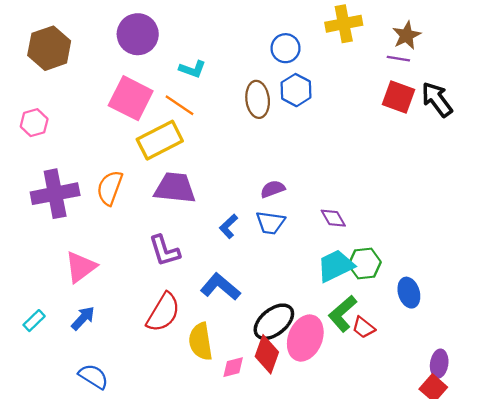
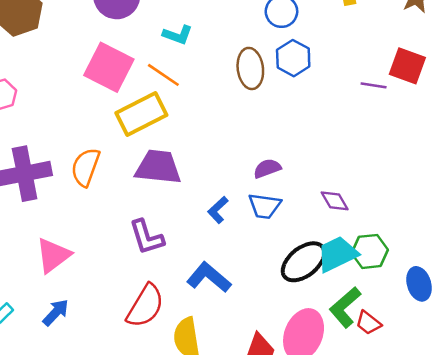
purple line: (398, 59) -> (374, 85), moved
black ellipse: (274, 322) -> (304, 262), moved

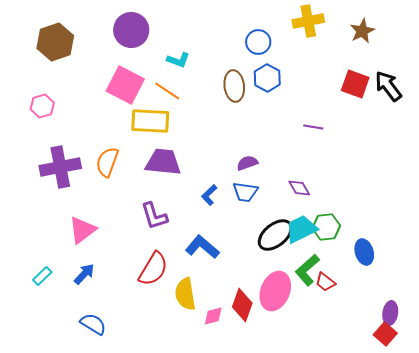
purple line: (374, 85) -> (313, 127), moved
yellow rectangle: (141, 114) -> (150, 121), turned 30

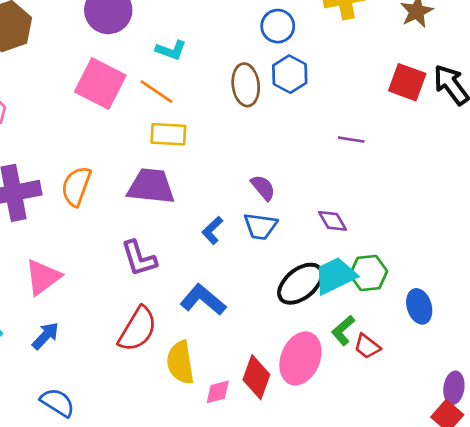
yellow rectangle: (150, 121) -> (168, 134), moved, size x0.7
purple semicircle: (247, 163) -> (263, 188), turned 70
green L-shape: (307, 270) -> (343, 330), size x0.7

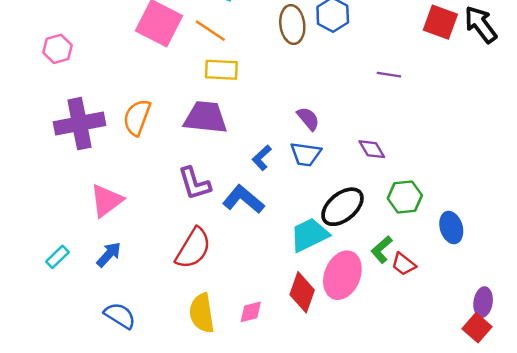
cyan trapezoid: (335, 276) -> (309, 235), moved
blue L-shape: (203, 300) -> (243, 199), moved
yellow semicircle: (180, 362) -> (202, 313), moved
pink diamond: (218, 392) -> (251, 312), moved

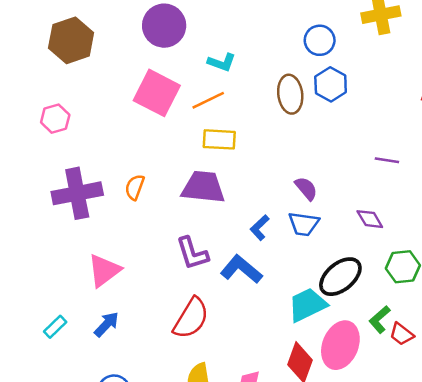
orange line: (210, 31) -> (208, 100), turned -60
purple line: (389, 75) -> (387, 160), moved
orange semicircle: (137, 117) -> (135, 187), size x0.7

